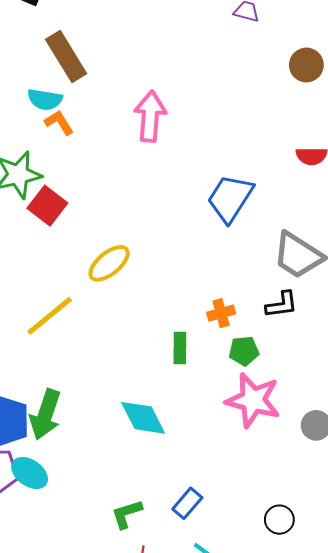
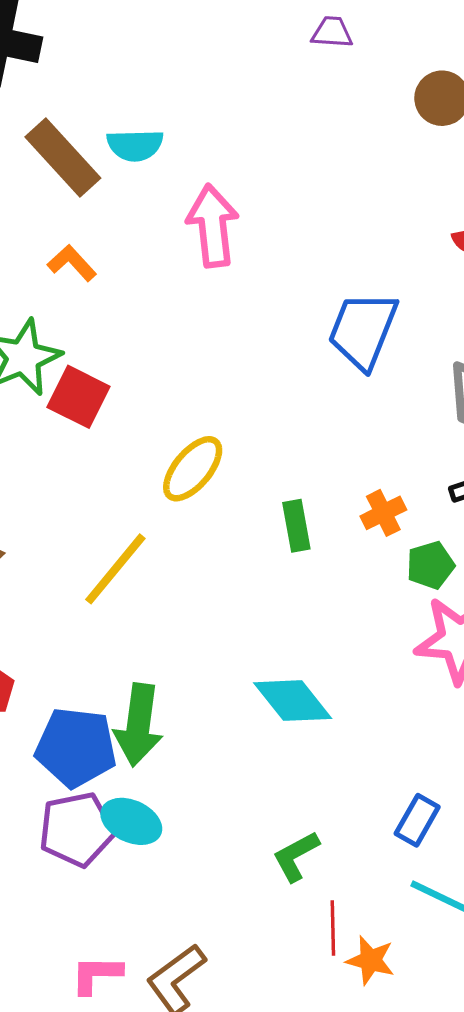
cyan semicircle: (45, 99) -> (135, 145), moved
green rectangle: (180, 348) -> (296, 526), moved
blue rectangle: (187, 503) -> (417, 820), moved

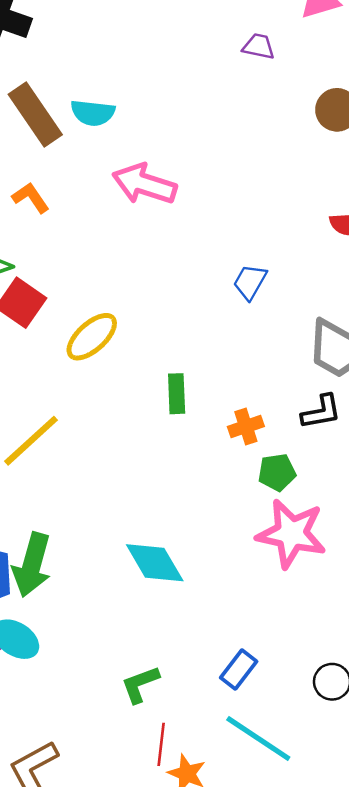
pink arrow: (213, 226) -> (144, 184), turned -74
blue trapezoid: (363, 330) -> (250, 282), size x0.6
yellow ellipse: (193, 469) -> (92, 337), moved
green rectangle: (296, 526) -> (177, 394), moved

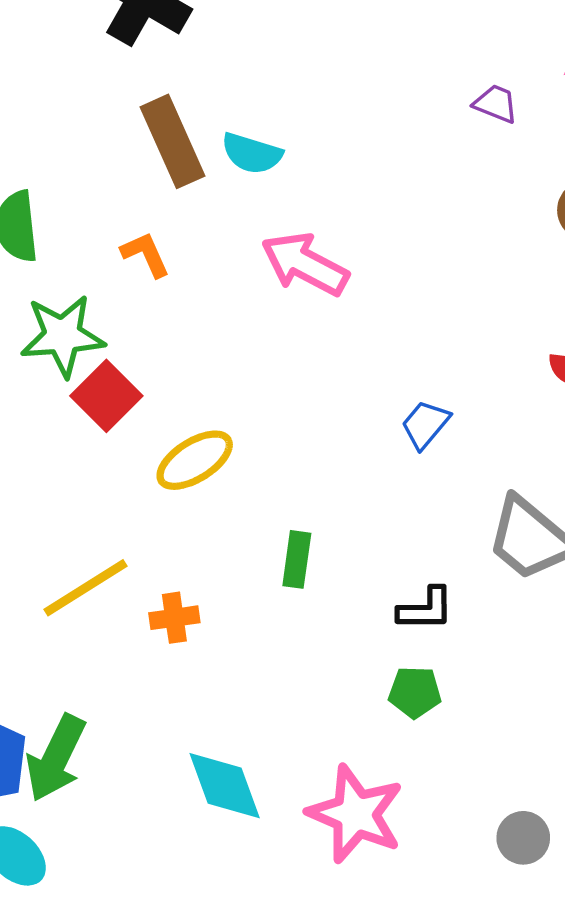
black L-shape: (321, 412) -> (426, 609), moved
orange cross: (246, 426) -> (174, 618), moved
pink star: (291, 534) -> (355, 814), moved

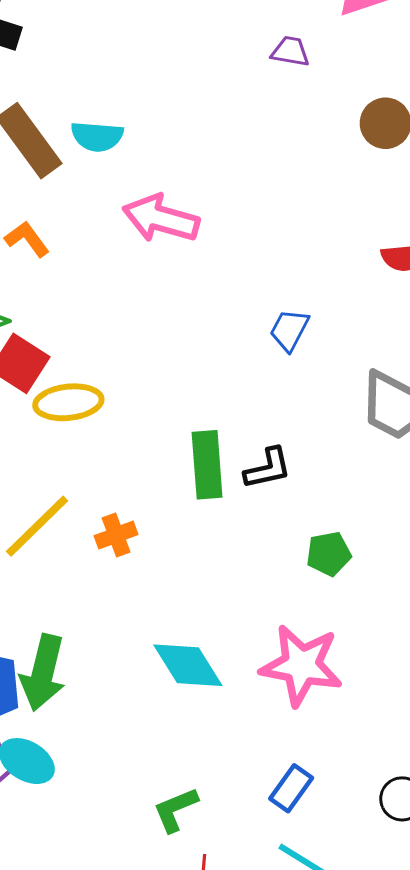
yellow ellipse: (195, 460) -> (68, 402), moved, turned 38
green rectangle: (297, 559) -> (207, 465), size x1.4
black L-shape: (426, 609) -> (268, 468), moved

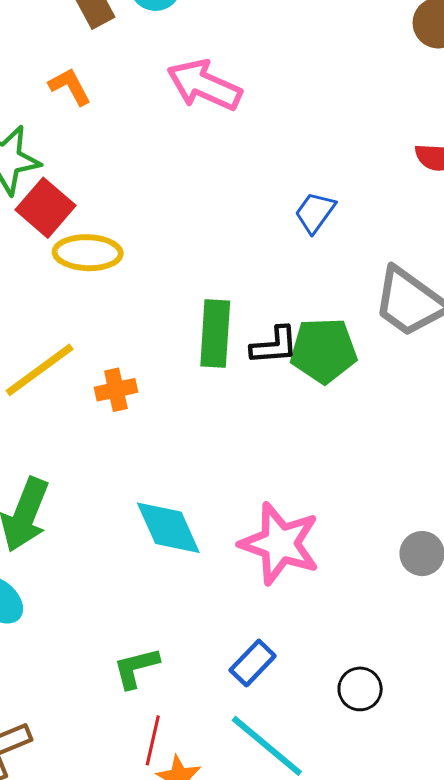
green pentagon: (329, 554) -> (324, 351), moved, size x1.5

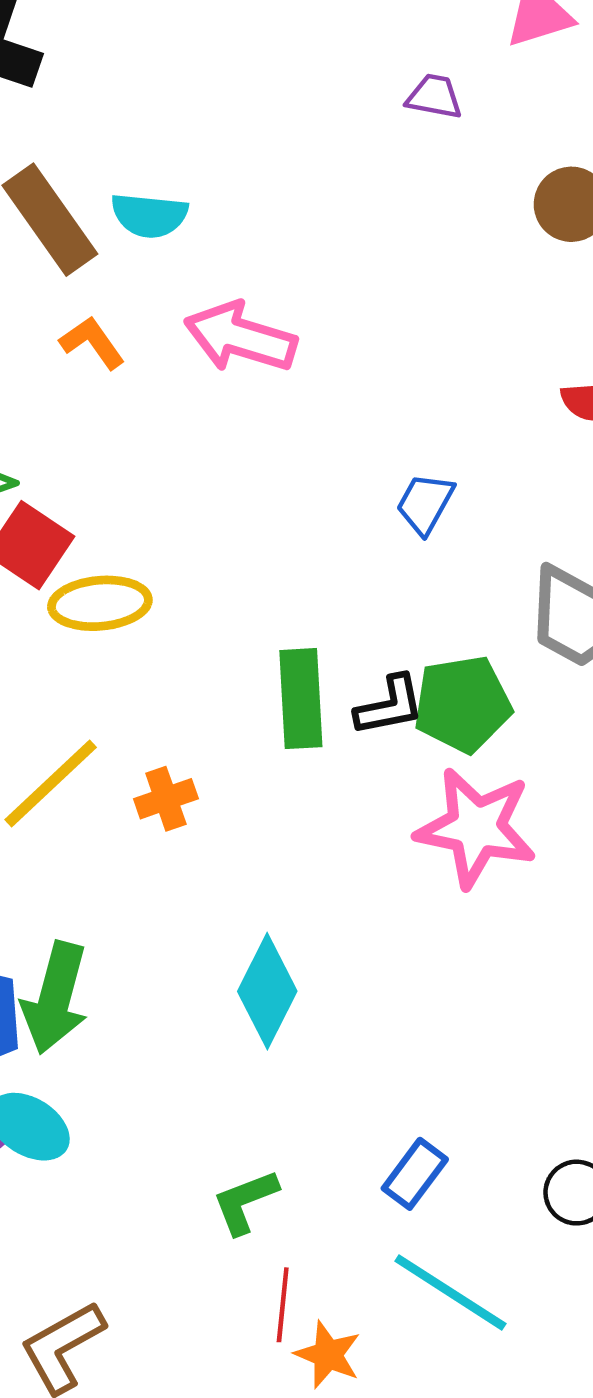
orange L-shape: (70, 87) -> (92, 343), moved
cyan diamond: (168, 528) -> (267, 991), turned 58
pink star: (280, 544) -> (476, 828), moved

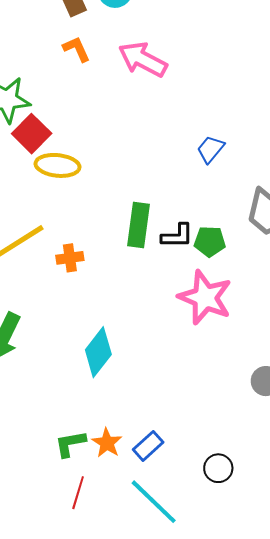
green pentagon: (462, 704) -> (210, 241), size x0.7
orange star: (328, 1355) -> (107, 443), moved

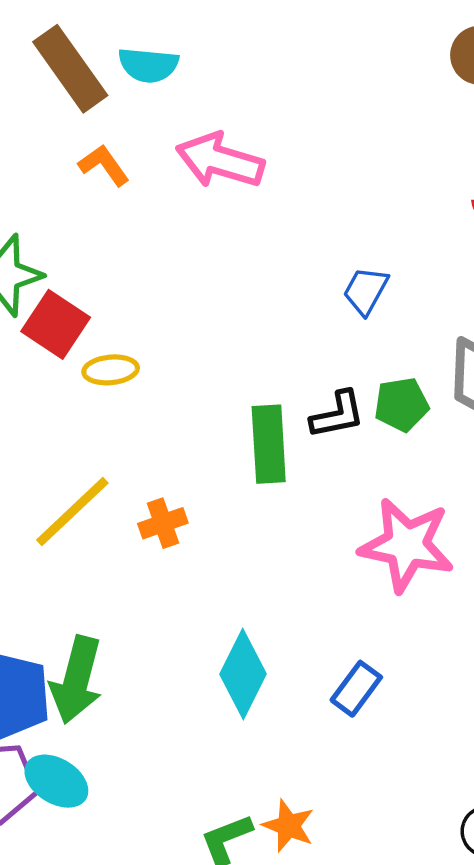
yellow ellipse: (57, 165) -> (111, 370), size x0.7
black L-shape: (177, 236) -> (337, 415), moved
green pentagon: (210, 241) -> (401, 404), moved
blue rectangle: (148, 446) -> (356, 689), moved

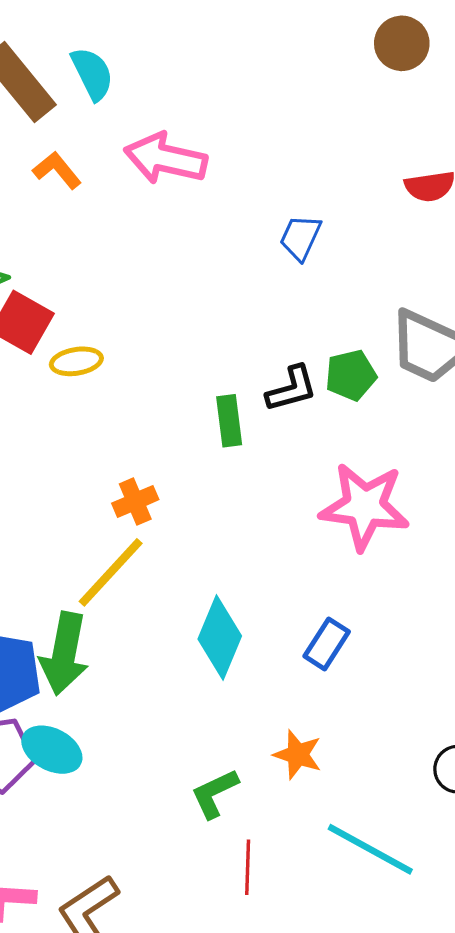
cyan semicircle: (148, 65) -> (92, 74), turned -118
blue trapezoid: (366, 291) -> (300, 238), moved
green rectangle: (269, 444) -> (229, 421), size x0.7
yellow line: (72, 511) -> (111, 572), moved
orange star: (288, 826) -> (298, 755), moved

